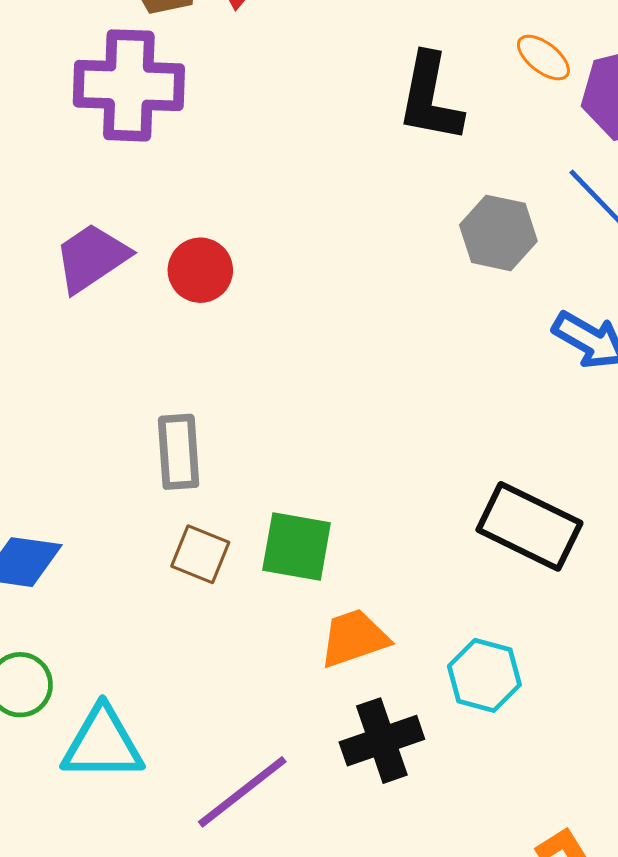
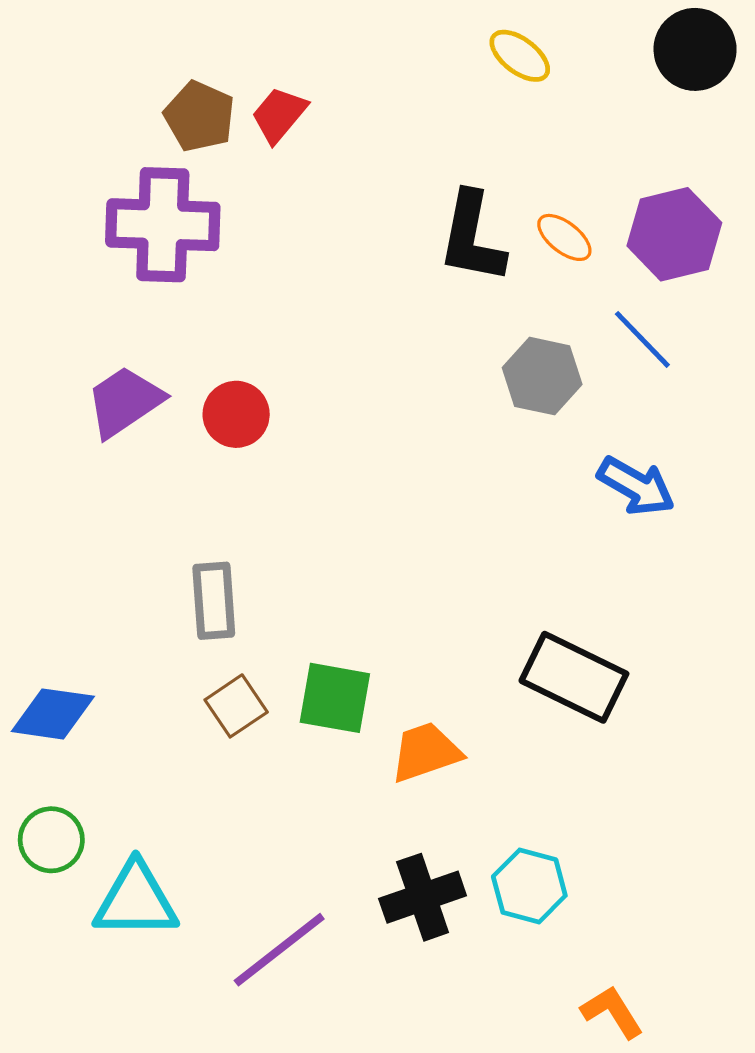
orange ellipse: (543, 57) -> (564, 237), moved
brown square: (200, 554) -> (236, 706), turned 34
orange trapezoid: (354, 638) -> (426, 752), moved
cyan hexagon: (484, 675) -> (529, 886), moved

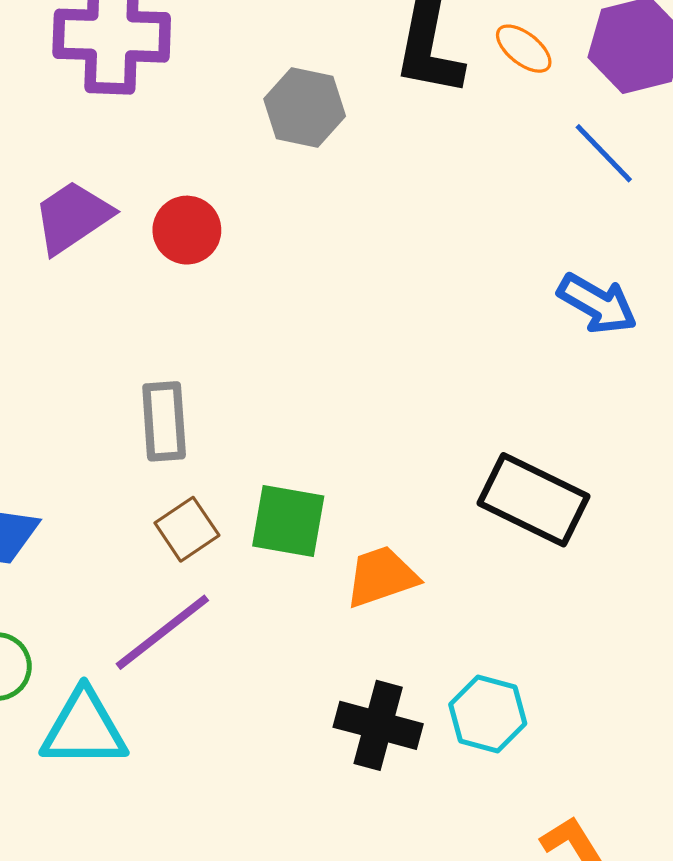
gray hexagon: (542, 376) -> (305, 107), moved
black cross: (423, 897) -> (378, 725), turned 34
purple line: (279, 950) -> (162, 632), moved

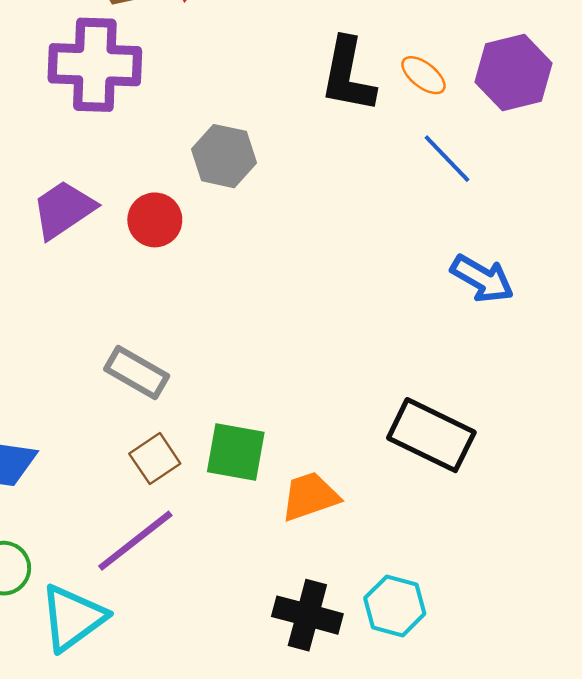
gray hexagon: (305, 107) -> (224, 156), moved
blue line: (604, 153) -> (447, 159), moved
gray rectangle: (164, 421) -> (137, 372), turned -56
cyan triangle: (84, 729) -> (73, 618), turned -36

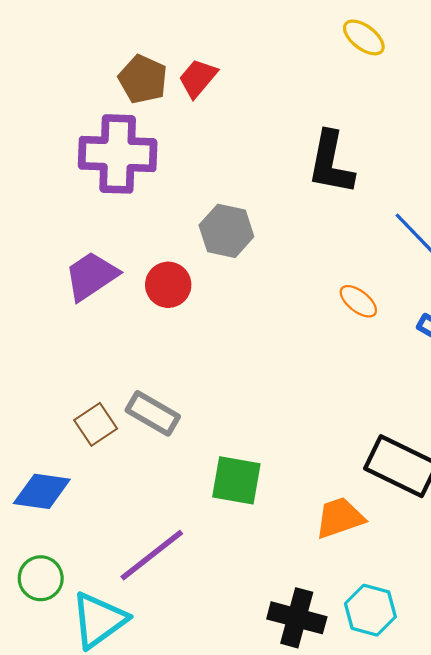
orange ellipse: (423, 75) -> (358, 301), moved
brown square: (155, 459) -> (96, 424), moved
orange trapezoid: (310, 496) -> (340, 518), moved

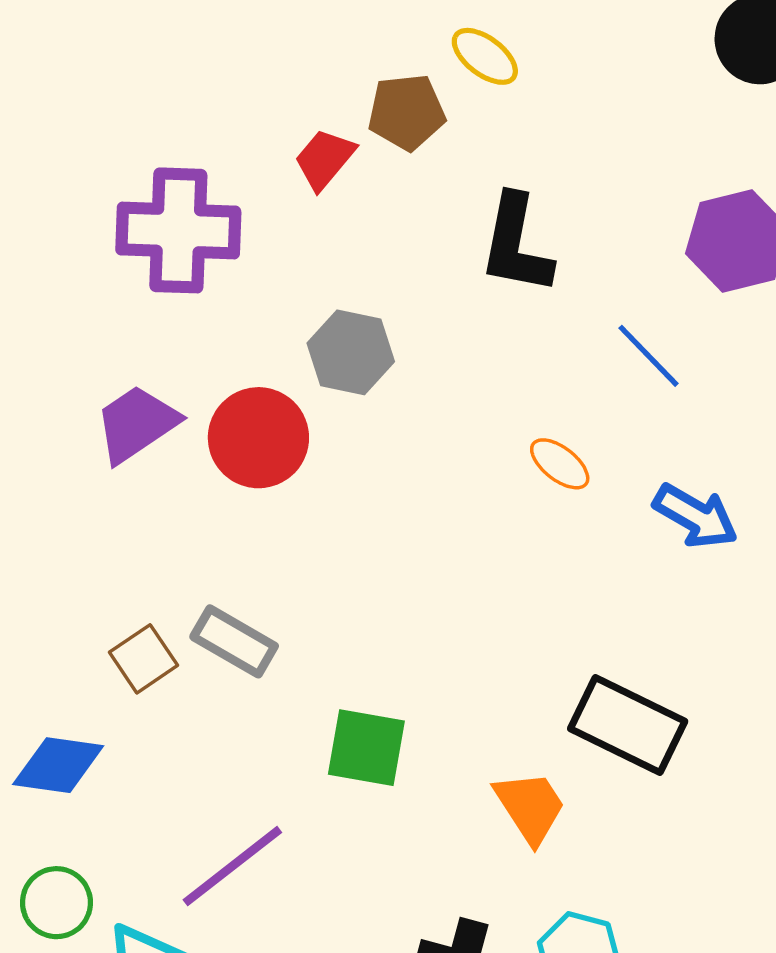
yellow ellipse: (364, 37) -> (485, 56), moved
red trapezoid: (198, 78) -> (325, 159), moved
brown pentagon: (143, 79) -> (406, 112), moved, turned -30
red circle: (168, 285) -> (258, 438), size x1.4
orange trapezoid: (340, 518) -> (530, 807), turned 76

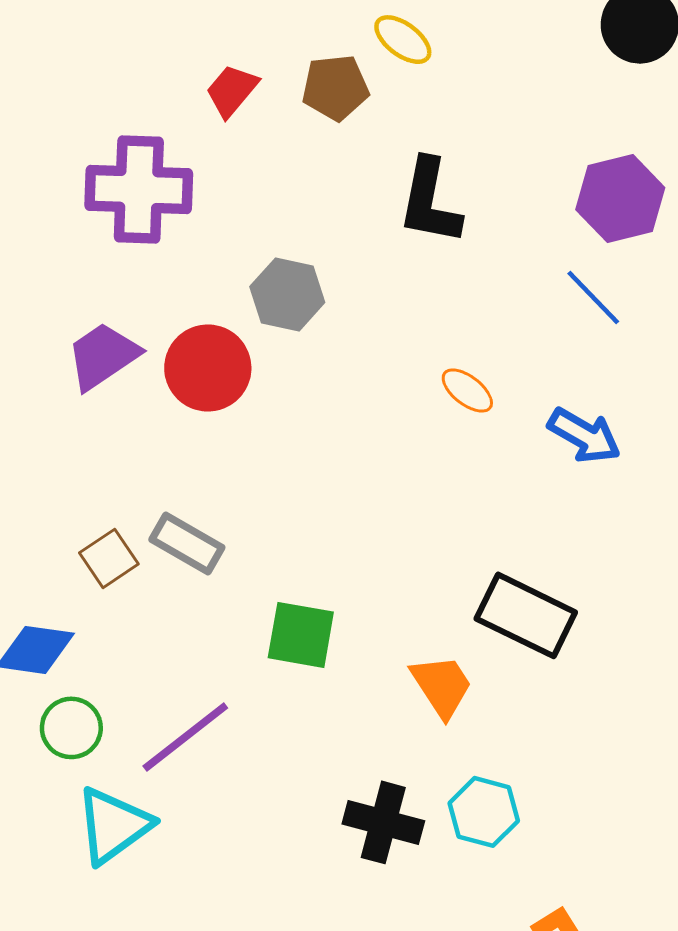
red trapezoid: (325, 159) -> (232, 91), moved
blue line: (649, 356) -> (593, 298), moved
green circle: (56, 903) -> (71, 728), moved

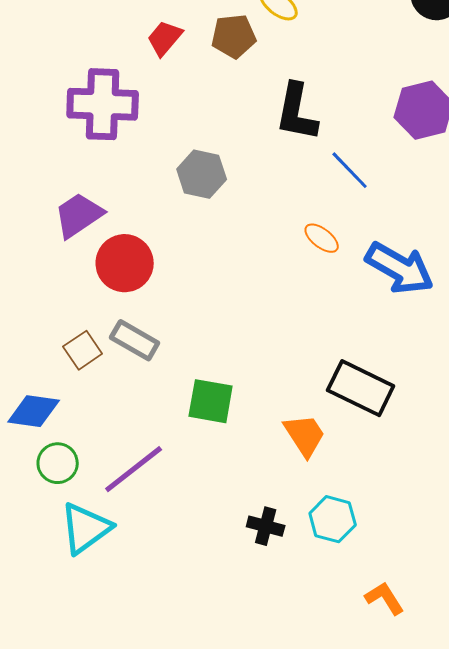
blue line: (593, 298) -> (350, 170), moved
red circle: (208, 368) -> (125, 263), moved
blue arrow: (584, 435) -> (400, 268), size x1.4
black cross: (383, 822) -> (266, 526), size x0.7

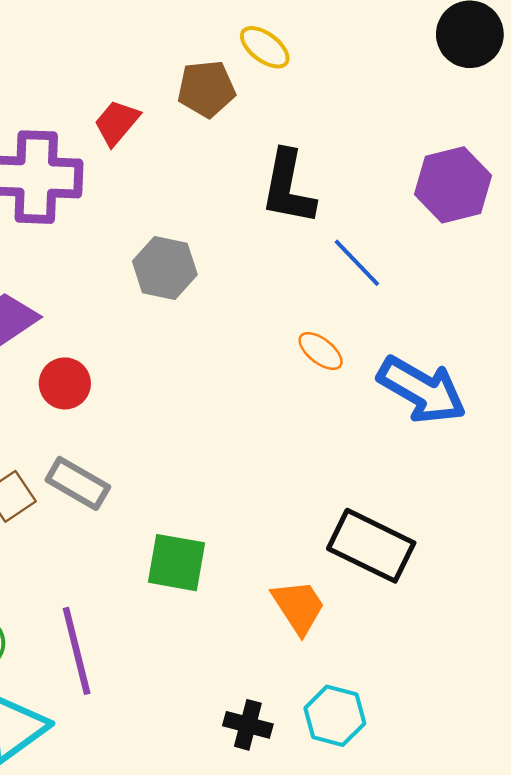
red trapezoid: (165, 38) -> (117, 123), moved
red circle: (125, 263) -> (65, 383), size x0.7
purple line: (134, 469) -> (77, 651), turned -66

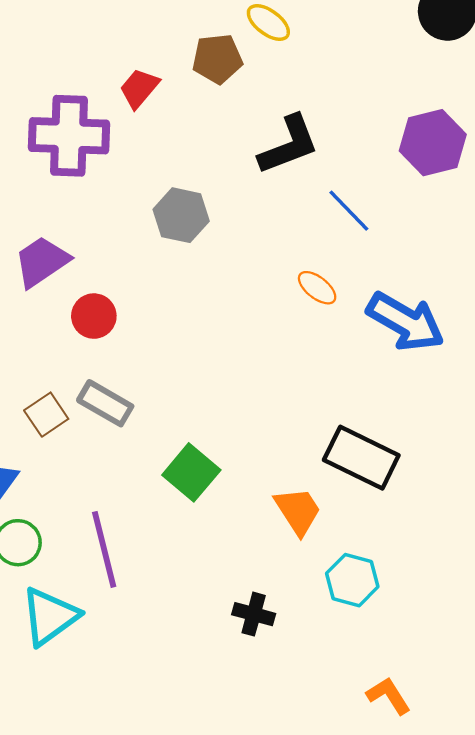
black L-shape: (288, 187) -> (289, 145), turned -122
green square: (176, 563) -> (191, 472), turned 30
cyan hexagon: (335, 716) -> (352, 580), moved

